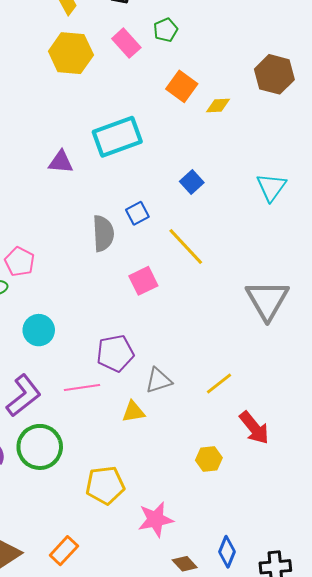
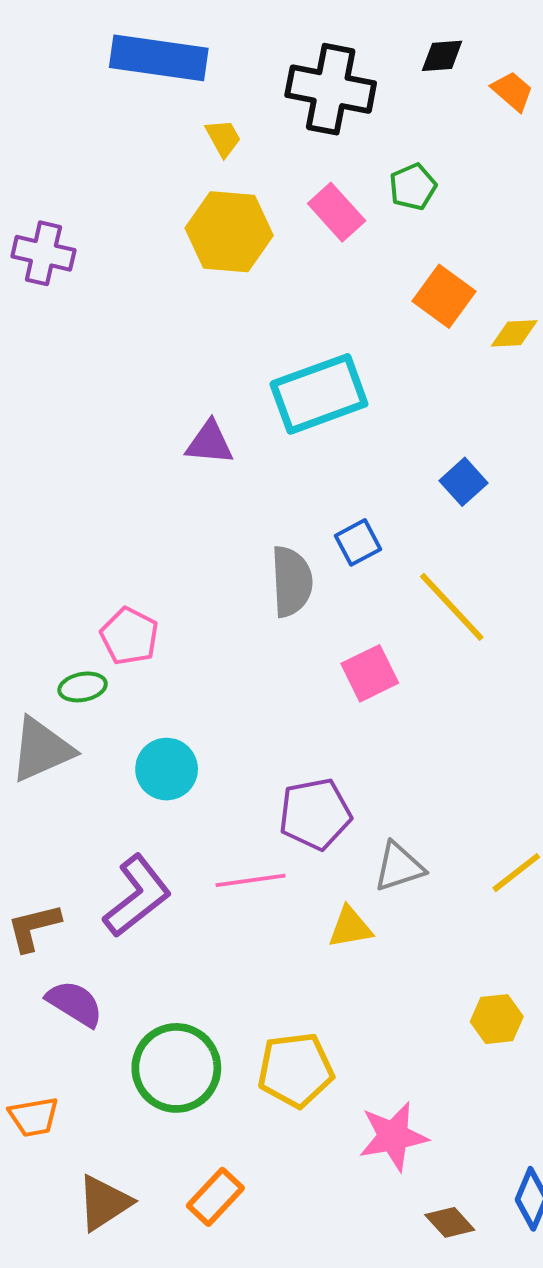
green circle: (40, 447) -> (176, 1068), moved

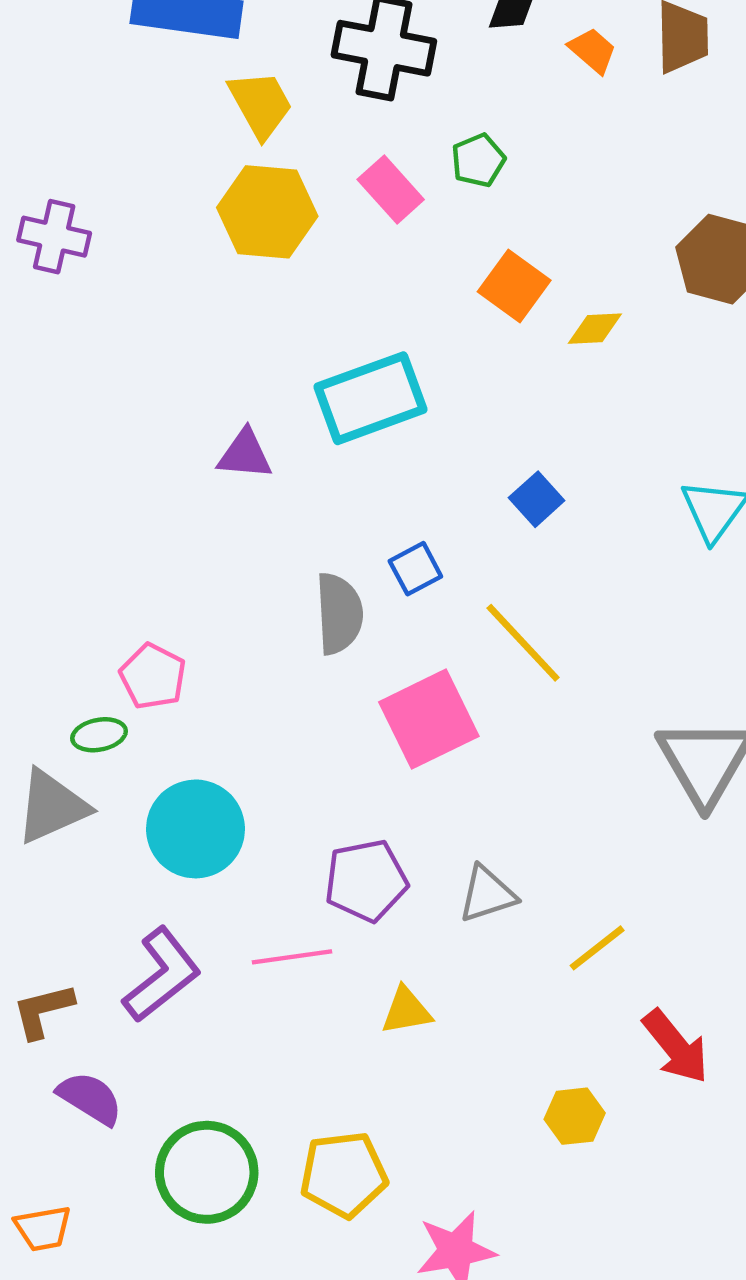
yellow trapezoid: (223, 138) -> (261, 104), size x1.6
pink square: (370, 673) -> (429, 719), size x1.5
cyan circle: (167, 769) -> (196, 829), size x1.4
gray triangle: (399, 867) -> (487, 894), moved

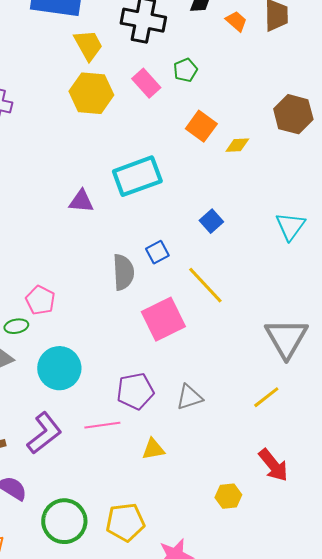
yellow line: (597, 948) -> (266, 397), moved

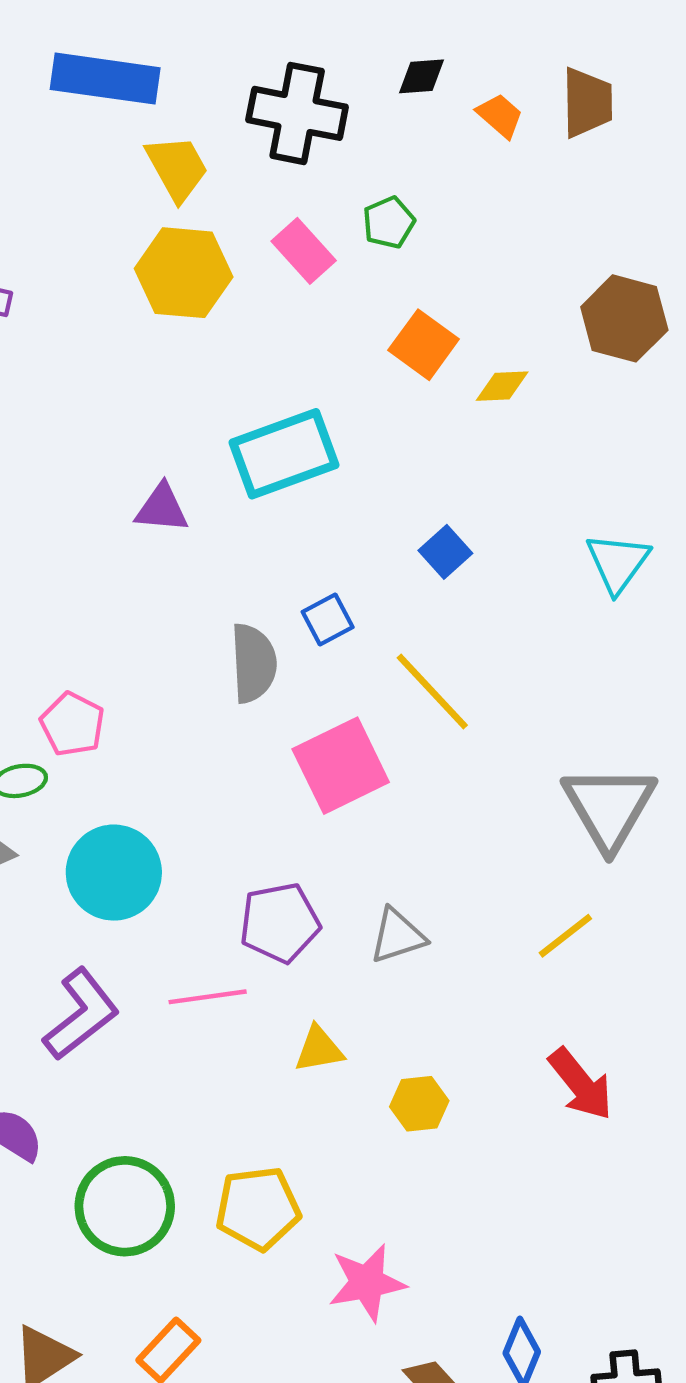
yellow hexagon: (228, 496) -> (419, 1104), moved

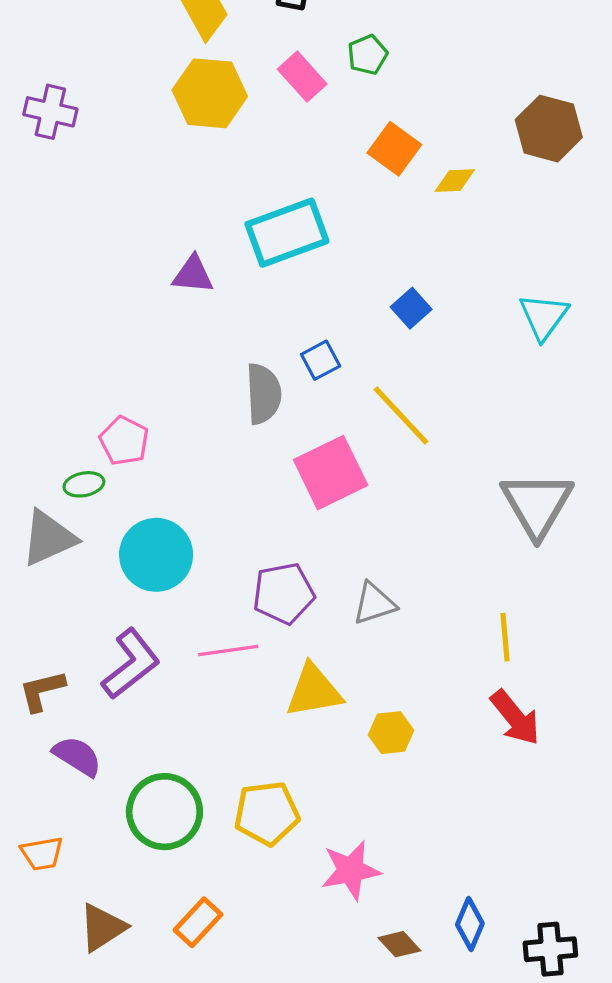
yellow line: (565, 936) -> (505, 637), moved, turned -57
yellow triangle: (319, 1049) -> (314, 691), size x1.5

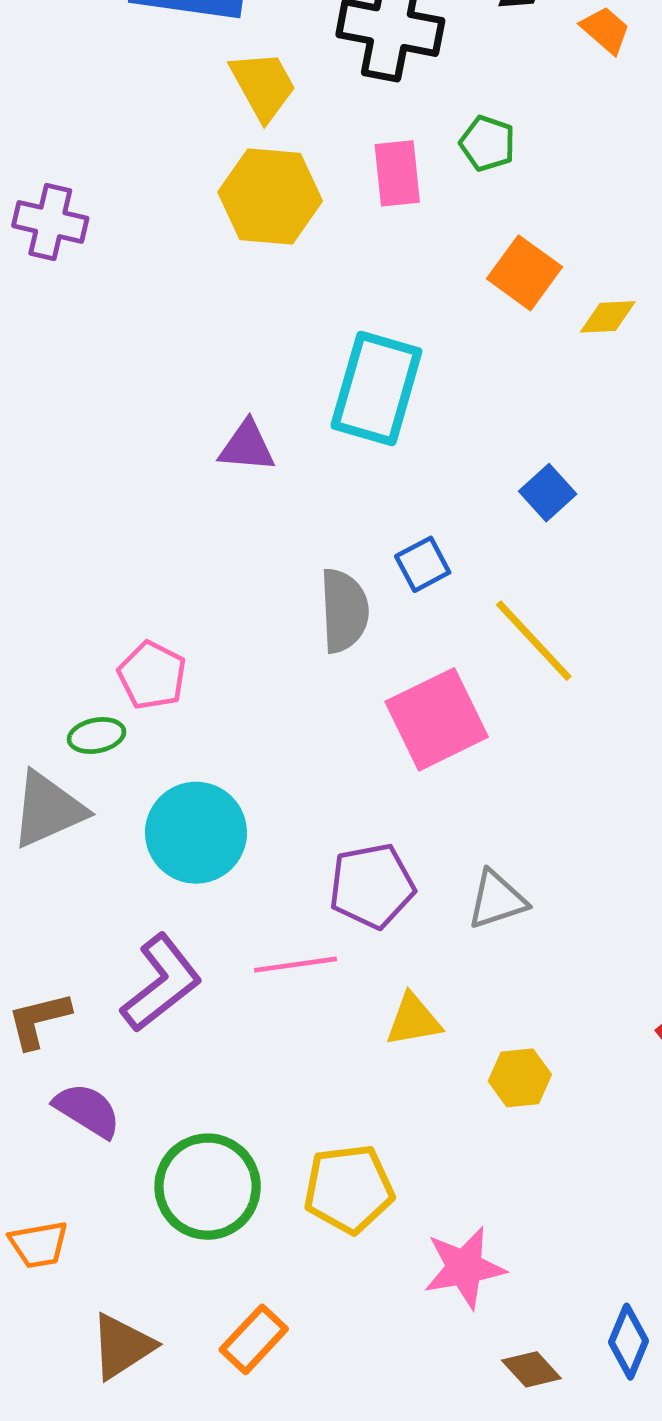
green pentagon: (368, 55) -> (487, 143), turned -30
pink rectangle: (302, 77) -> (397, 173), turned 36
cyan rectangle: (287, 233) -> (376, 389), turned -54
yellow triangle: (314, 691) -> (413, 1020), size x0.7

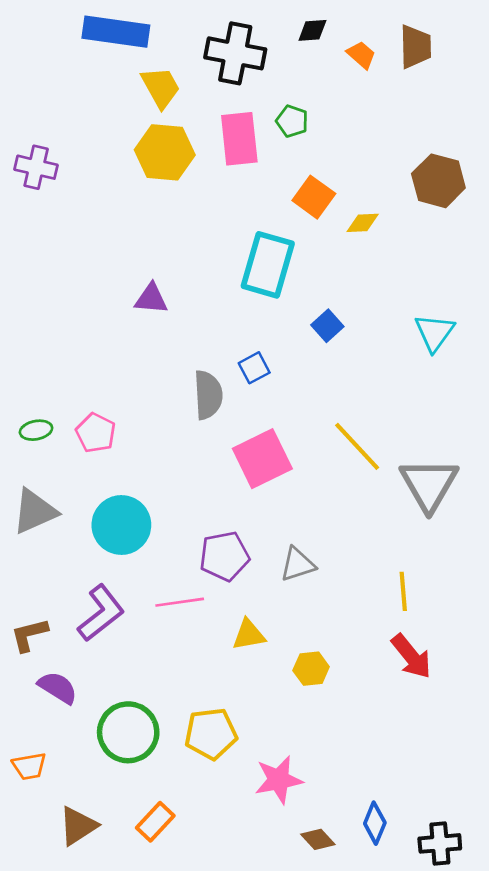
pink rectangle: (397, 173) -> (239, 139), size x1.4
cyan rectangle: (376, 389) -> (268, 265), moved
yellow line: (534, 641) -> (357, 446), moved
green ellipse: (97, 736) -> (36, 430), moved

